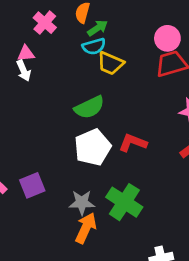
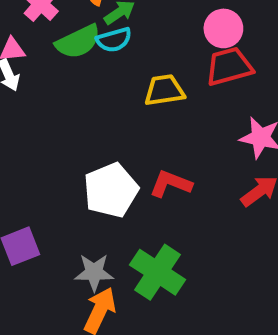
yellow trapezoid: (110, 63) -> (164, 90), moved, turned 148
green semicircle: (89, 107) -> (78, 42), moved

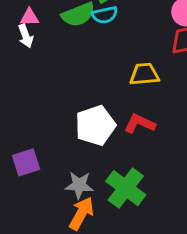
yellow trapezoid: (164, 90) -> (144, 74), moved

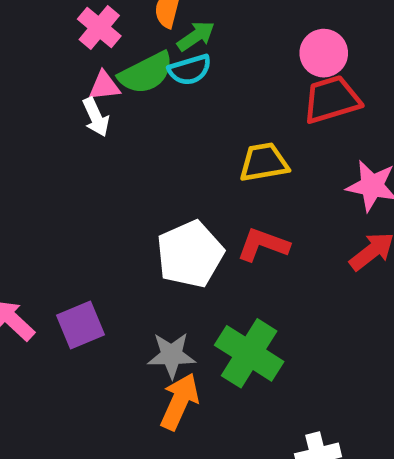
pink triangle: (29, 17) -> (104, 86), moved
white arrow: (26, 36) -> (96, 117), moved

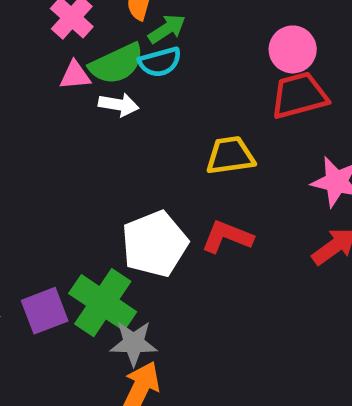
white arrow: (96, 117) -> (119, 105), moved, turned -57
green cross: (249, 353) -> (103, 303), moved

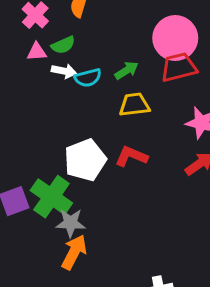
green arrow: (167, 29) -> (127, 70), moved
pink circle: (293, 49) -> (175, 38), size x1.5
cyan semicircle: (160, 62) -> (88, 78), moved
green semicircle: (117, 64) -> (63, 45), size x0.7

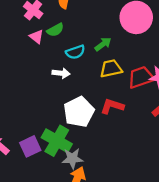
pink triangle: (37, 52) -> (37, 37), turned 48
red trapezoid: (179, 67) -> (141, 77), moved
white arrow: (64, 71) -> (61, 73), moved

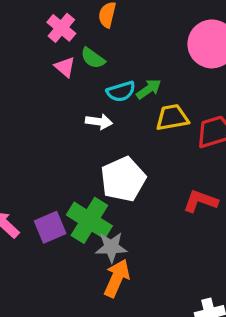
green semicircle: (55, 30) -> (93, 58), turned 63
green arrow: (103, 44) -> (149, 89), moved
red L-shape: (112, 106) -> (200, 201), moved

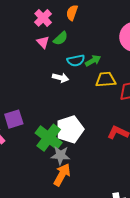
green semicircle: (93, 58) -> (61, 38), turned -84
white pentagon: (123, 179) -> (70, 129), moved
purple square: (50, 227) -> (14, 119), moved

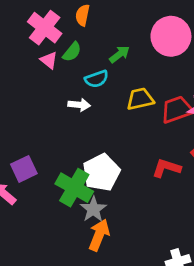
pink cross: (43, 18) -> (45, 28), size x1.4
green arrow: (93, 61) -> (119, 54), moved
gray star: (60, 155) -> (93, 209), turned -30

